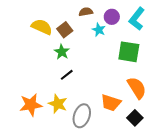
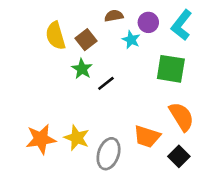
yellow semicircle: (42, 27) -> (55, 36), turned -130
black line: (67, 75) -> (106, 83), moved

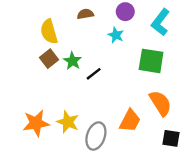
brown semicircle: (114, 16) -> (85, 14), moved
purple circle: (148, 22) -> (125, 12), moved
brown square: (86, 40) -> (49, 59), moved
orange trapezoid: (147, 136) -> (130, 121), turned -80
black square: (179, 156) -> (171, 138), moved, turned -36

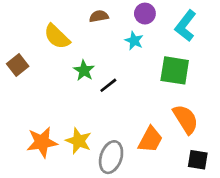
yellow semicircle: (49, 32) -> (57, 37), turned -30
brown square: (49, 59) -> (18, 65), moved

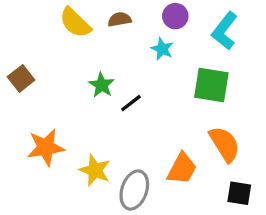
yellow semicircle: (57, 37) -> (75, 23), moved
orange star: (42, 142) -> (46, 147), moved

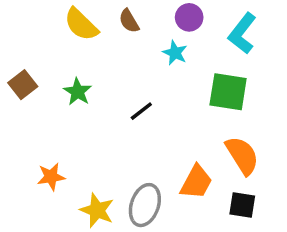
brown semicircle: (120, 19) -> (129, 21), turned -110
green star: (101, 85) -> (78, 92), moved
orange star: (46, 147) -> (51, 177), moved, size x0.7
yellow star: (95, 170) -> (97, 210), moved
black square: (239, 193) -> (242, 205), moved

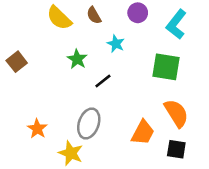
cyan star: (175, 53) -> (116, 44), moved
green star: (78, 92) -> (77, 59), moved
orange star: (51, 177) -> (37, 129), turned -30
gray ellipse: (145, 205) -> (89, 123), moved

